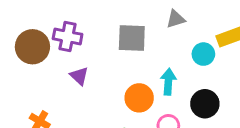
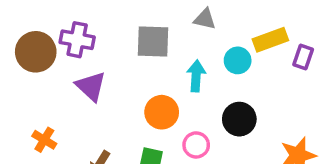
gray triangle: (176, 19) -> (205, 19), turned 30
purple triangle: (79, 76) -> (91, 86), size x1.4
cyan arrow: (168, 82) -> (196, 76), moved

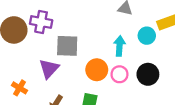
gray square: (153, 41) -> (67, 46), moved
purple triangle: (91, 86) -> (49, 69), moved, turned 30
pink circle: (196, 145) -> (119, 74), moved

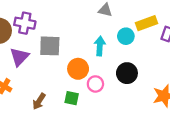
purple triangle: (49, 69) -> (19, 57), moved
pink circle: (119, 74) -> (95, 84), moved

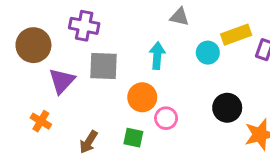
purple cross: (25, 23) -> (84, 26), moved
cyan arrow: (100, 46) -> (157, 56), moved
black circle: (127, 73) -> (227, 108), moved

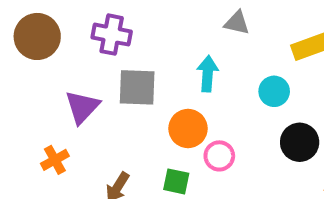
brown circle: (33, 45) -> (37, 36), moved
cyan circle: (208, 53) -> (274, 91), moved
orange cross: (41, 121) -> (55, 160), turned 30

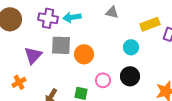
cyan arrow: (208, 74) -> (72, 17), moved, turned -102
orange circle: (188, 129) -> (84, 54), moved
black circle: (300, 142) -> (130, 76), moved

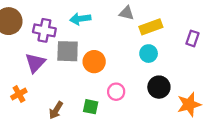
purple cross: (48, 18) -> (44, 30), moved
yellow rectangle: (150, 24) -> (151, 27), moved
black circle: (130, 76) -> (159, 87), moved

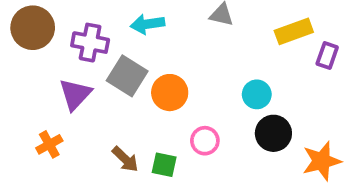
yellow rectangle: (151, 27) -> (294, 31), moved
gray square: (68, 51) -> (127, 76), turned 30
cyan circle: (149, 54) -> (257, 94), moved
brown arrow: (56, 110) -> (125, 159), moved, turned -78

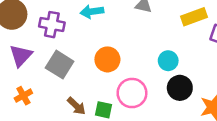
gray square: (127, 76) -> (60, 65), moved
purple triangle: (75, 94) -> (21, 56), moved
pink circle: (205, 141) -> (132, 93), size x1.5

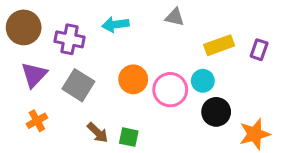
yellow rectangle: (194, 17) -> (219, 45), moved
pink circle: (132, 93) -> (170, 90), moved

